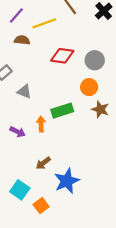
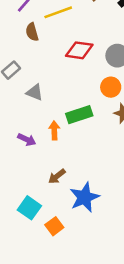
brown semicircle: (22, 40) -> (32, 32), turned -112

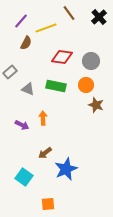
brown semicircle: (32, 32) -> (26, 43), turned -136
green rectangle: (79, 115) -> (56, 86), moved, turned 30
orange square: (54, 226) -> (48, 204), moved, turned 32

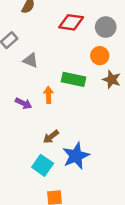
green rectangle: (56, 86) -> (74, 79), moved
cyan square: (24, 177) -> (43, 165), moved

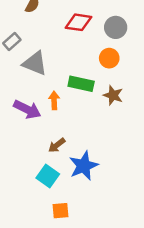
gray triangle: (31, 60) -> (35, 63), size x1.5
brown star: (112, 79) -> (113, 95), moved
purple arrow: (23, 103) -> (27, 109), size x1.5

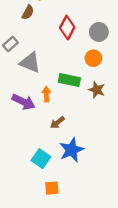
red diamond: (78, 22) -> (67, 28), turned -70
brown arrow: (57, 145) -> (57, 123), moved

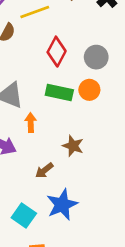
green rectangle: (69, 80) -> (59, 93), moved
brown star: (97, 90) -> (73, 146), moved
orange arrow: (46, 94) -> (31, 123), moved

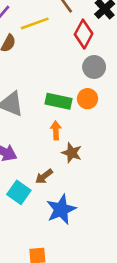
red diamond: (57, 52) -> (84, 34), moved
orange arrow: (31, 123) -> (56, 130), moved
cyan square: (24, 216) -> (19, 192), moved

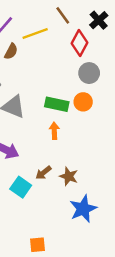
brown star: (72, 153) -> (69, 176), moved
blue star: (61, 209) -> (83, 209), moved

